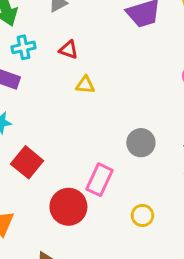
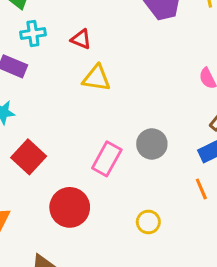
yellow triangle: (85, 85) -> (96, 78), size x1.4
pink rectangle: (100, 180) -> (107, 159), moved

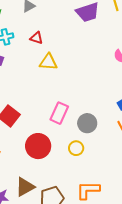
gray circle: (152, 144) -> (87, 123), moved
yellow circle: (148, 222) -> (76, 148), moved

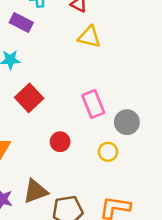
pink rectangle: (59, 113) -> (93, 104), turned -55
red circle: (38, 146) -> (60, 142), size x0.6

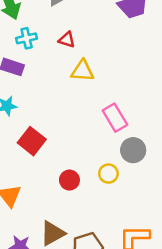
pink rectangle: (93, 104) -> (115, 118), moved
yellow circle: (108, 152) -> (108, 174), moved

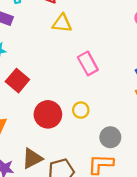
gray circle: (133, 150) -> (110, 137), moved
red circle: (69, 180) -> (48, 114), size x1.6

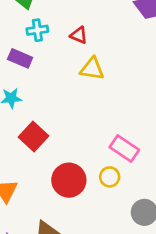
pink rectangle: (88, 63) -> (124, 148), moved, turned -30

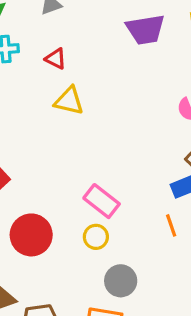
yellow circle: (110, 177) -> (96, 237), moved

